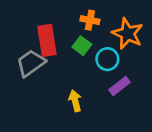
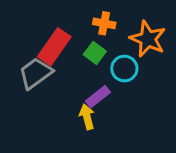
red rectangle: (47, 40) -> (54, 47), turned 44
purple rectangle: (119, 86) -> (98, 97), moved

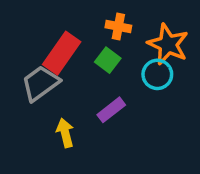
cyan circle: (124, 69) -> (157, 74), moved
yellow arrow: (87, 117) -> (65, 133), moved

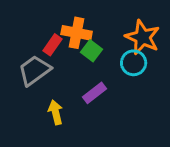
orange cross: (118, 27) -> (77, 33), moved, size x1.4
red rectangle: (62, 53) -> (53, 45), size x0.6

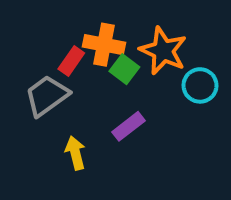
orange star: (143, 37) -> (163, 51), moved
cyan circle: (134, 63) -> (200, 85), moved

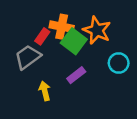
green square: (124, 69) -> (74, 41), size x1.5
cyan circle: (200, 85) -> (119, 63), moved

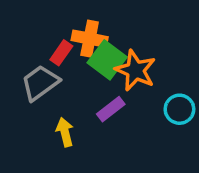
orange star: (97, 30) -> (135, 70), moved
cyan circle: (119, 63) -> (179, 109), moved

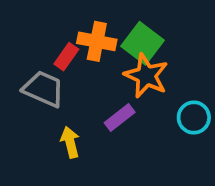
green square: (107, 60) -> (142, 43), moved
gray trapezoid: (40, 83) -> (43, 89), turned 60

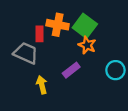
red rectangle: (66, 57) -> (39, 34), turned -35
orange star: (146, 76) -> (87, 45), size x0.7

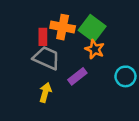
gray trapezoid: (26, 53) -> (47, 58), moved
yellow arrow: (42, 85) -> (45, 92), turned 30

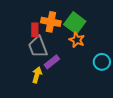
gray trapezoid: (47, 58) -> (38, 47), turned -135
purple rectangle: (77, 76) -> (52, 62), moved

